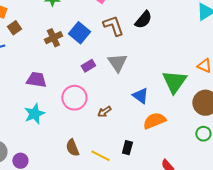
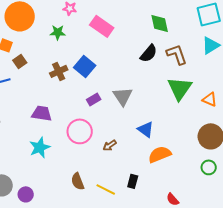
brown L-shape: (113, 26) -> (177, 54), moved
green triangle: (174, 82) -> (180, 88), moved

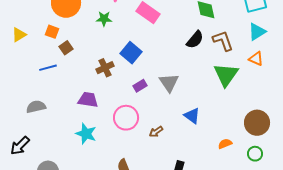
brown cross: (59, 71) -> (105, 68), moved
orange triangle: (210, 99) -> (256, 59), moved
cyan star: (40, 147) -> (86, 134), turned -30
orange semicircle: (160, 154) -> (225, 144), moved, size x0.6

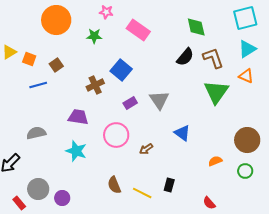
orange square: (52, 32) -> (29, 59), moved
gray semicircle: (36, 107) -> (36, 133), moved

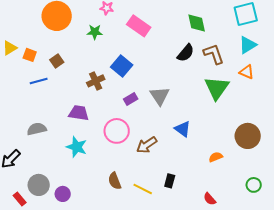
brown arrow: (146, 149) -> (147, 145), size x1.5
green circle: (245, 171) -> (254, 185), moved

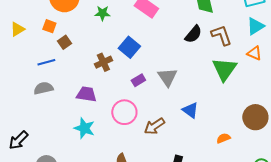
orange square: (30, 55) -> (49, 26), moved
gray semicircle: (37, 129) -> (43, 88), moved

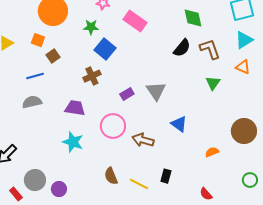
blue square: (129, 47) -> (105, 49), moved
green triangle: (224, 69) -> (213, 83), size x0.6
brown arrow: (154, 126) -> (143, 140), turned 50

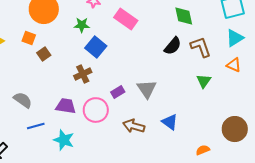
blue line: (35, 76) -> (36, 126), moved
gray semicircle: (32, 102) -> (23, 100), turned 48
pink circle: (113, 126) -> (96, 110), moved
brown arrow: (143, 140) -> (134, 126), moved

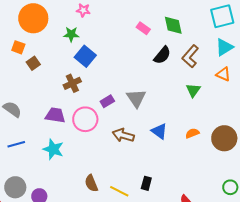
pink rectangle: (126, 19) -> (143, 28), moved, size x0.6
brown L-shape: (201, 47) -> (190, 56), turned -120
blue line: (36, 126) -> (16, 144), moved
orange semicircle: (203, 150) -> (192, 133), moved

